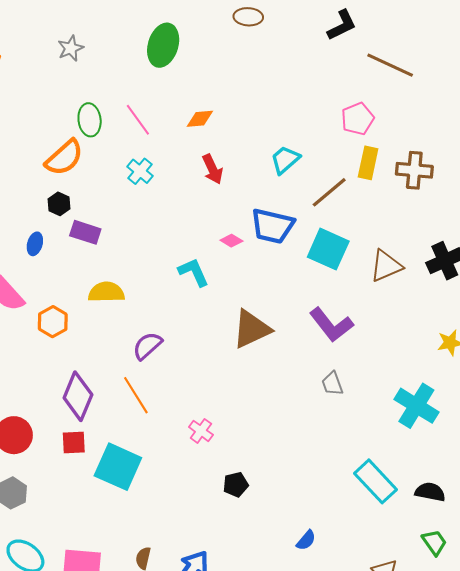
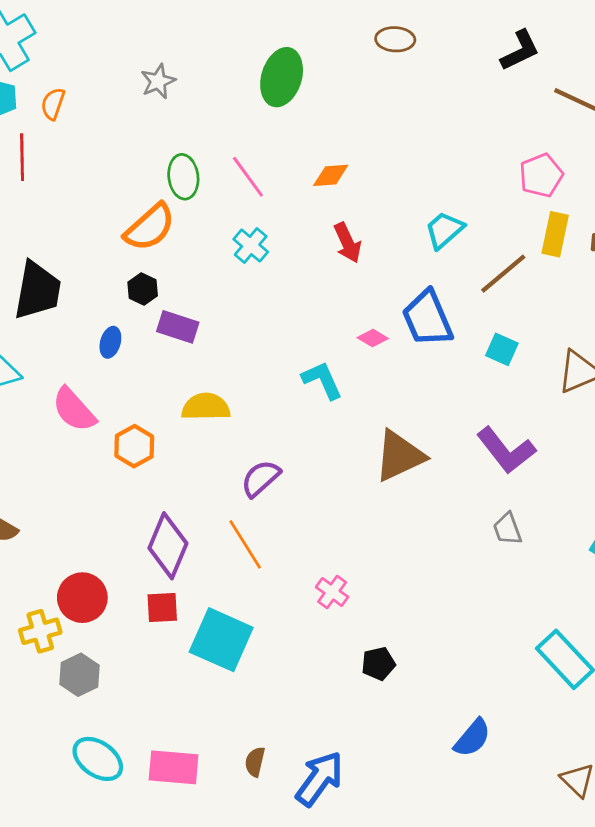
blue trapezoid: (272, 226) -> (427, 318), turned 54
cyan square: (328, 249) -> (502, 349), size x0.6
blue semicircle: (306, 540) -> (472, 738), size x1.4

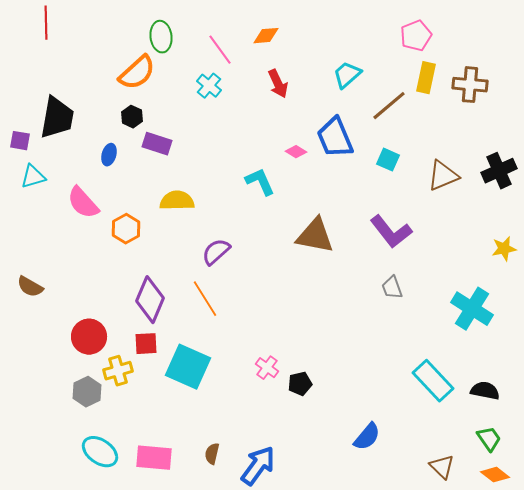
pink line: (248, 177) -> (220, 50), moved
brown triangle: (399, 456) -> (315, 236), turned 36
pink cross: (332, 592) -> (267, 368), moved
yellow cross: (40, 631) -> (118, 371), moved

